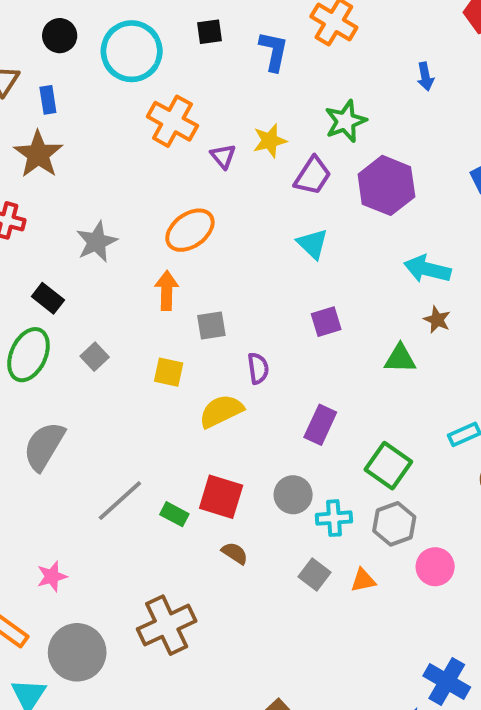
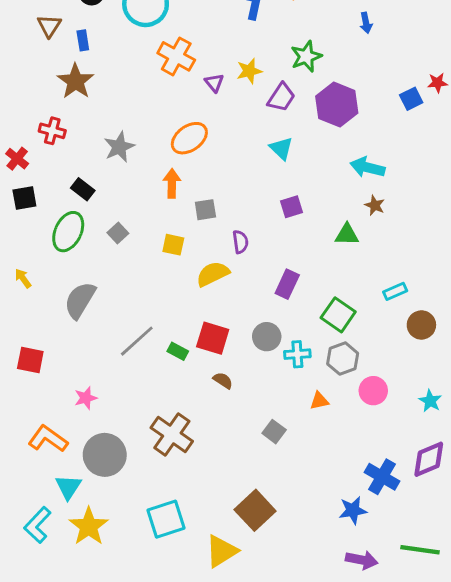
gray square: (314, 574) -> (274, 432), moved
brown cross: (167, 625) -> (172, 434), turned -30

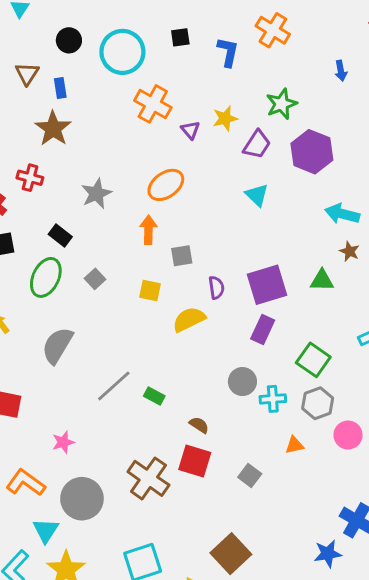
purple square: (292, 207) -> (267, 285), moved, size x1.8
red square: (213, 338) -> (195, 461), moved

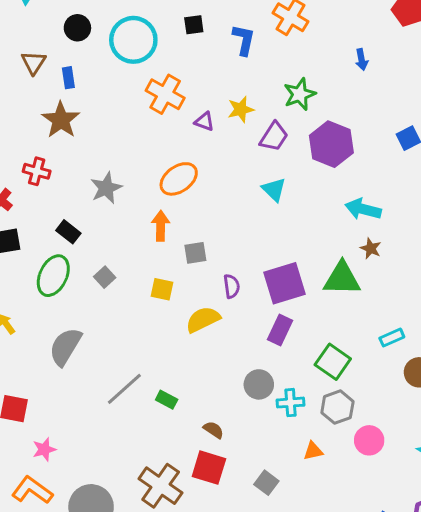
purple triangle: (190, 130) -> (204, 121), turned -30
green triangle: (322, 280) -> (342, 279), size x1.5
pink star: (63, 442) -> (44, 449), moved

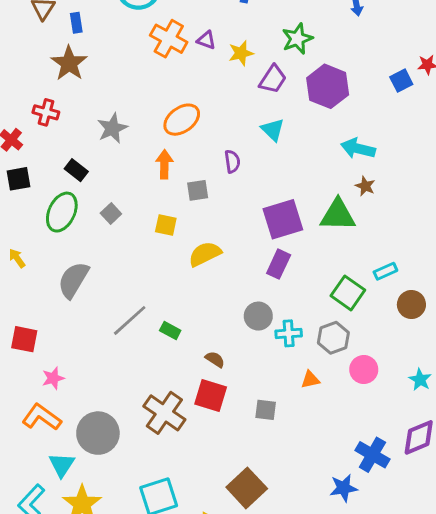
purple triangle: (204, 121) -> (206, 40), moved
purple semicircle: (232, 286) -> (232, 161), moved
green square: (333, 362) -> (348, 293), moved
gray square: (266, 483) -> (266, 410), turned -30

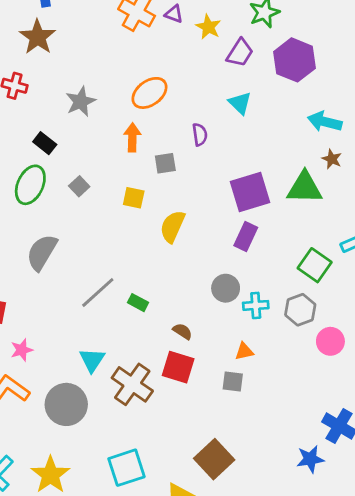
yellow star: (241, 53) -> (208, 27), turned -30
yellow semicircle: (205, 254) -> (172, 226), turned -40
orange triangle: (310, 380) -> (244, 351), moved
cyan triangle: (62, 465) -> (92, 360), moved

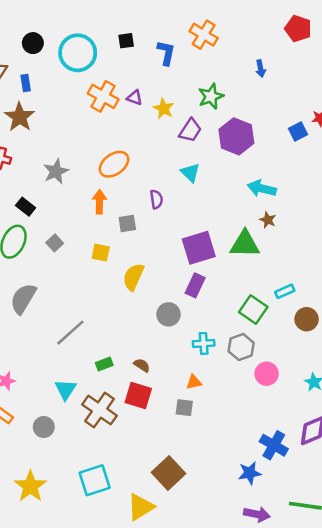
gray circle: (226, 288) -> (168, 314), moved
green rectangle: (138, 303) -> (104, 364), moved, turned -49
gray circle: (66, 404) -> (44, 427), size x0.6

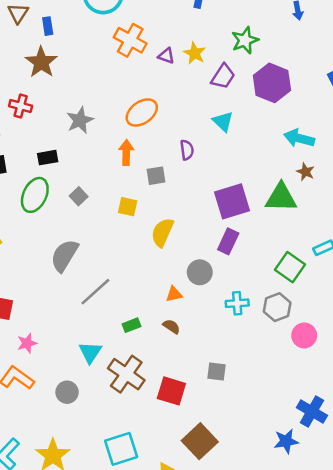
purple triangle: (135, 98) -> (166, 56), moved
black rectangle: (26, 207) -> (48, 158), turned -48
gray semicircle: (23, 299) -> (64, 256), moved
orange triangle: (194, 382) -> (174, 294), moved
red square: (138, 396) -> (171, 391), moved

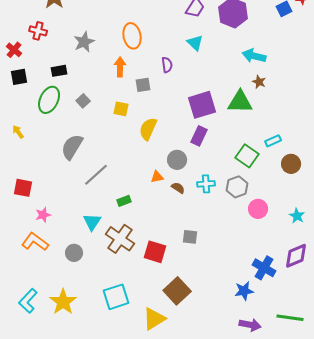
orange ellipse: (142, 112) -> (132, 36), turned -65
brown semicircle: (171, 326) -> (178, 188), moved

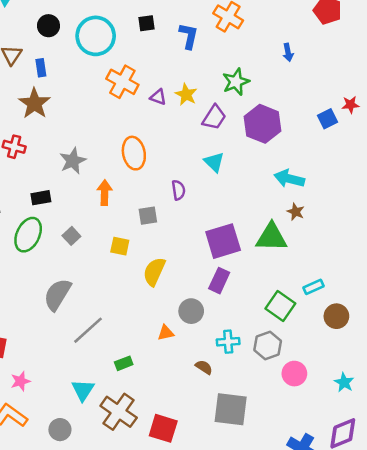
orange arrow: (120, 67) -> (105, 193), moved
brown semicircle: (178, 188) -> (204, 367), moved
gray square: (190, 237) -> (231, 409), moved, size x1.8

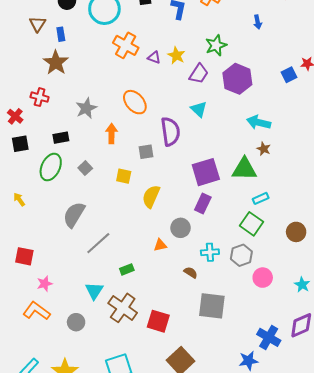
orange ellipse: (134, 153) -> (135, 102), turned -30
purple semicircle: (178, 190) -> (170, 132), size x1.8
cyan rectangle: (313, 287) -> (261, 198), moved

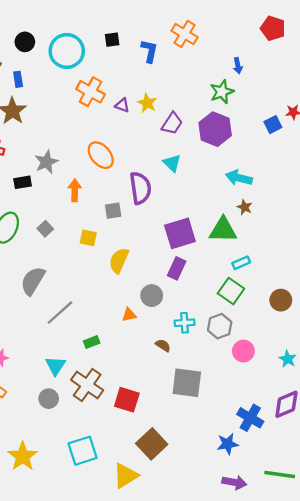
green star: (216, 45) -> (222, 92), moved
black rectangle: (61, 138) -> (23, 182), moved
gray circle: (76, 322) -> (49, 399), moved

